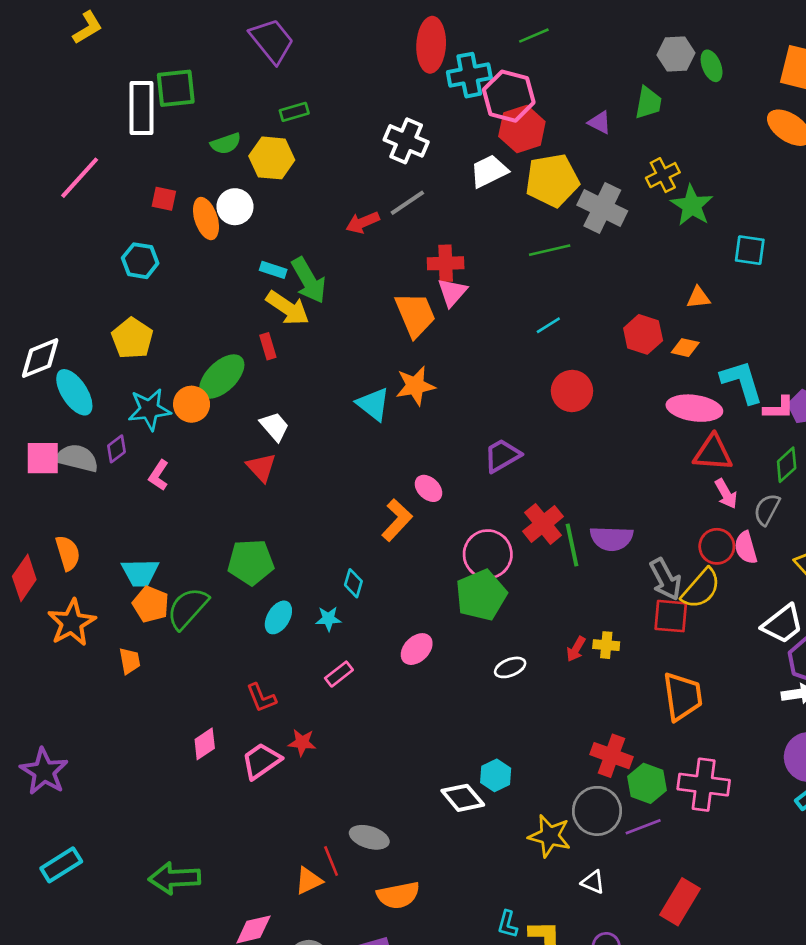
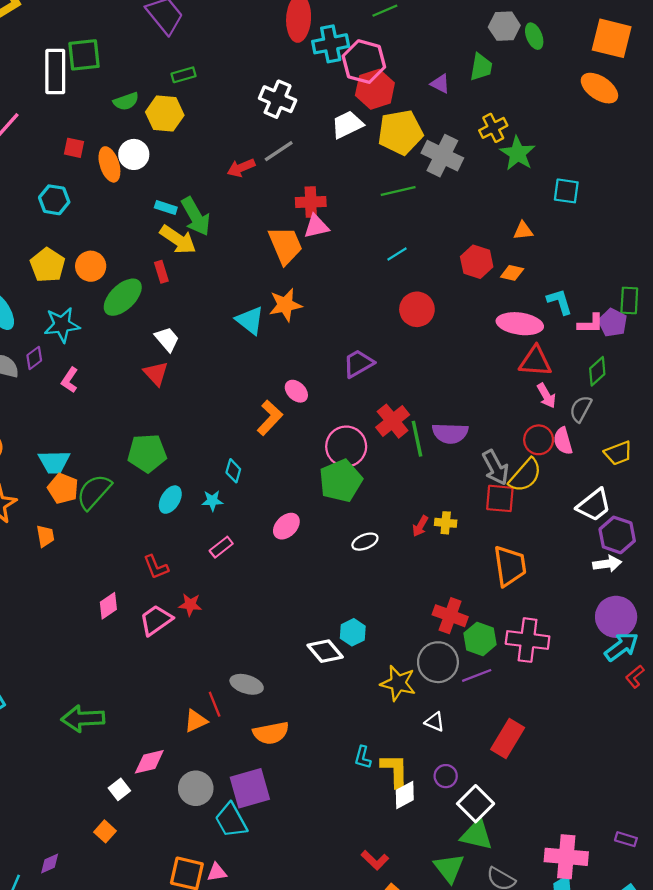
pink triangle: (452, 292) -> (316, 226), turned 36
cyan L-shape: (742, 382) -> (560, 302), size x0.7
orange circle: (192, 404) -> (91, 266), moved

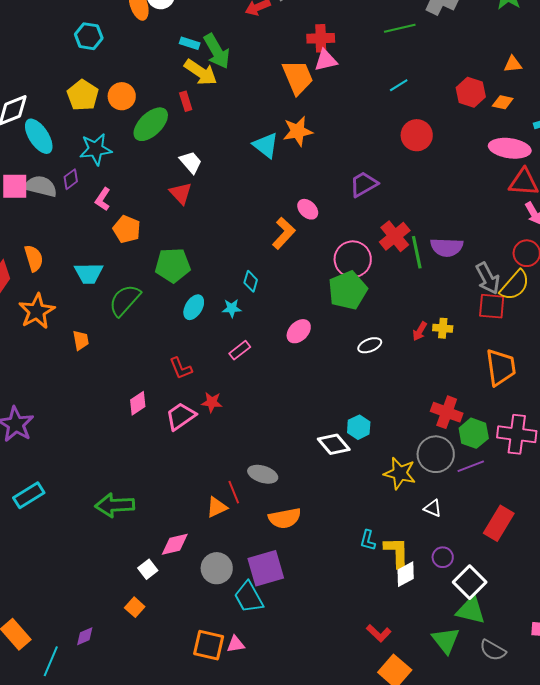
orange pentagon: (63, 489) -> (127, 229), moved

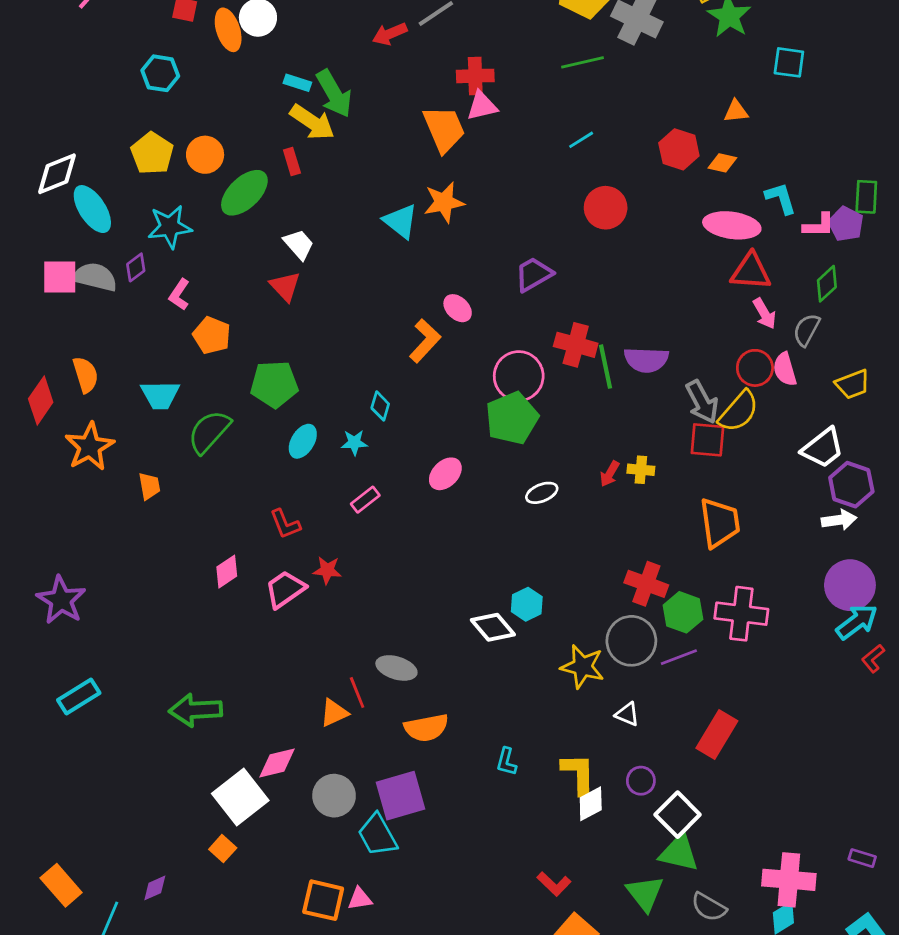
red cross: (395, 236) -> (576, 345), turned -36
cyan L-shape: (368, 540) -> (506, 762), moved
white square: (148, 569) -> (240, 797), size x2.0

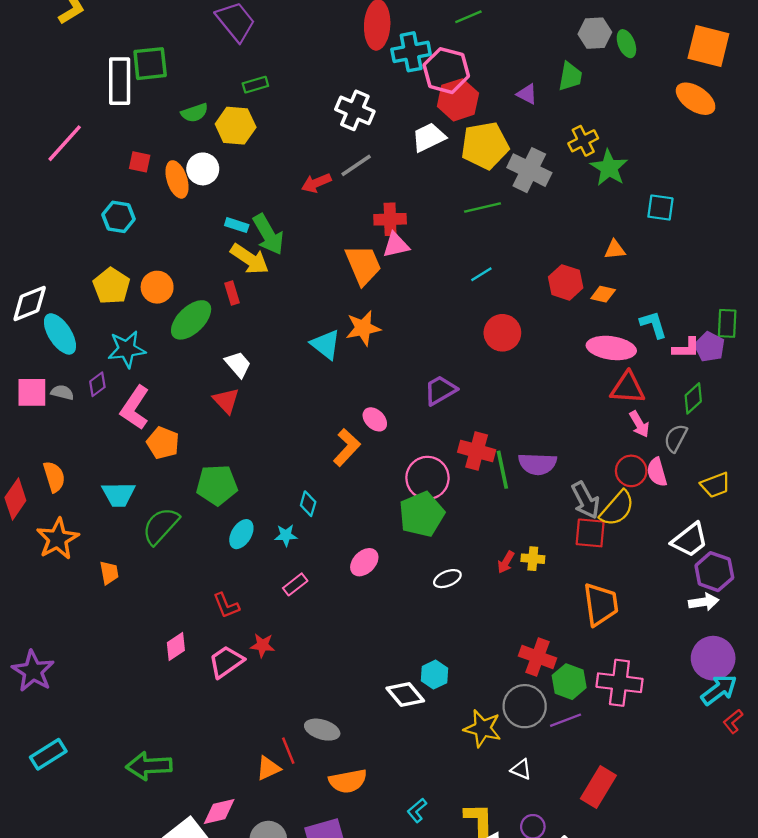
gray semicircle: (95, 277) -> (62, 392), size x0.6
pink L-shape: (179, 295) -> (135, 408), size x1.6
cyan L-shape: (506, 762) -> (417, 810), turned 35

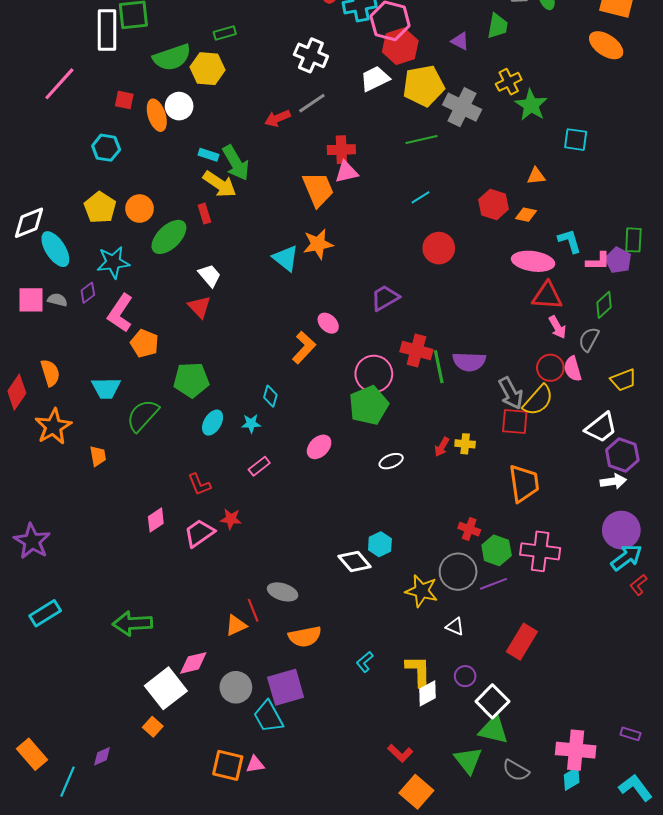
green semicircle: (195, 113) -> (172, 57), size x1.6
red cross: (538, 657) -> (469, 529), size x0.7

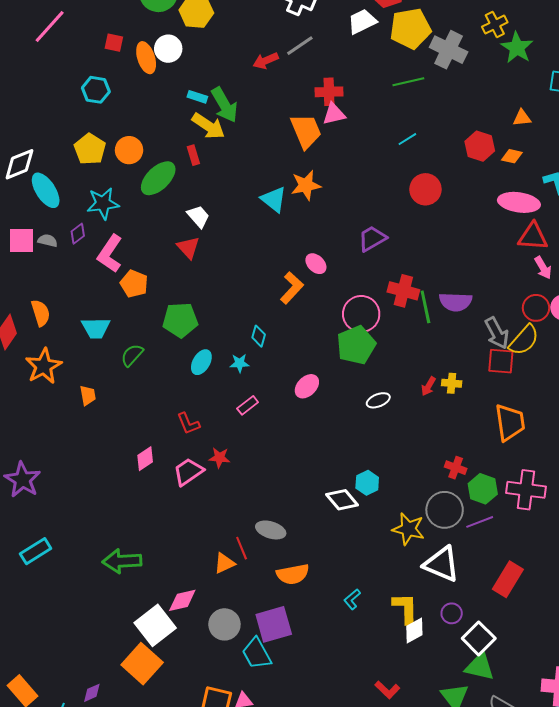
green semicircle: (143, 415) -> (132, 355), size x0.7
white triangle: (455, 626) -> (442, 564), size x2.0
orange square: (153, 727) -> (142, 664), size x2.0

